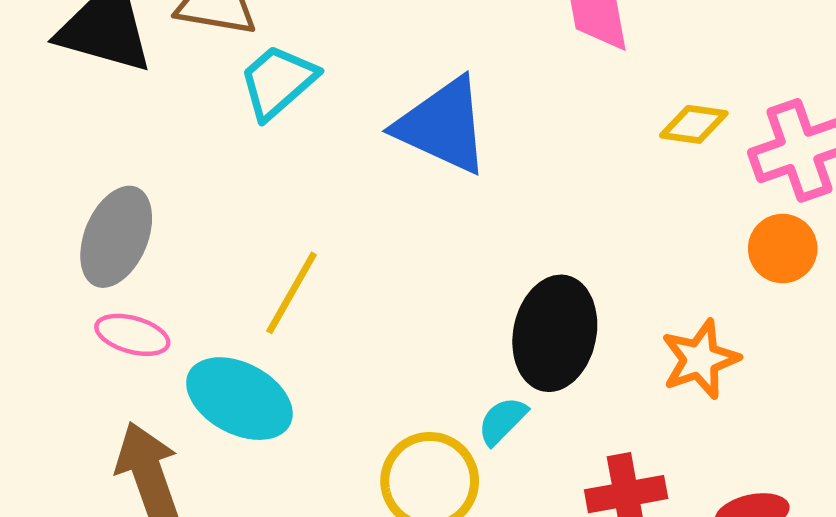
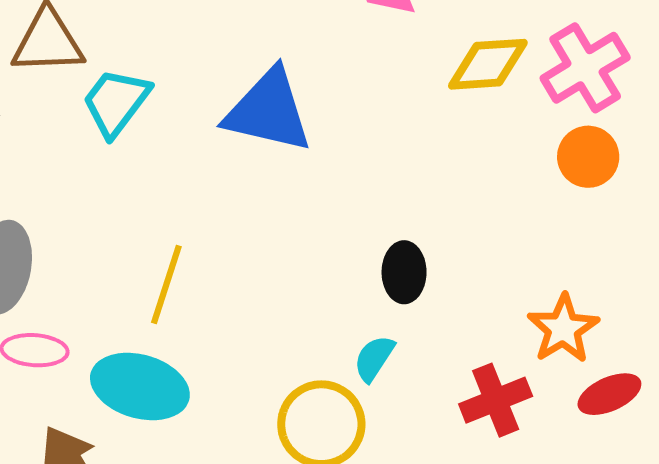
yellow diamond: (694, 124) -> (488, 64), size x1.4
black ellipse: (555, 333) -> (404, 272), size x0.6
orange star: (700, 359) -> (563, 329), moved

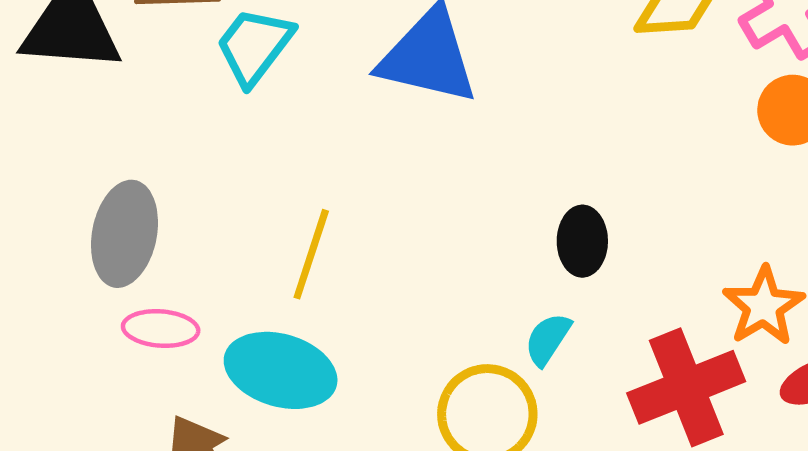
red cross: (496, 400) -> (686, 387), size x1.4

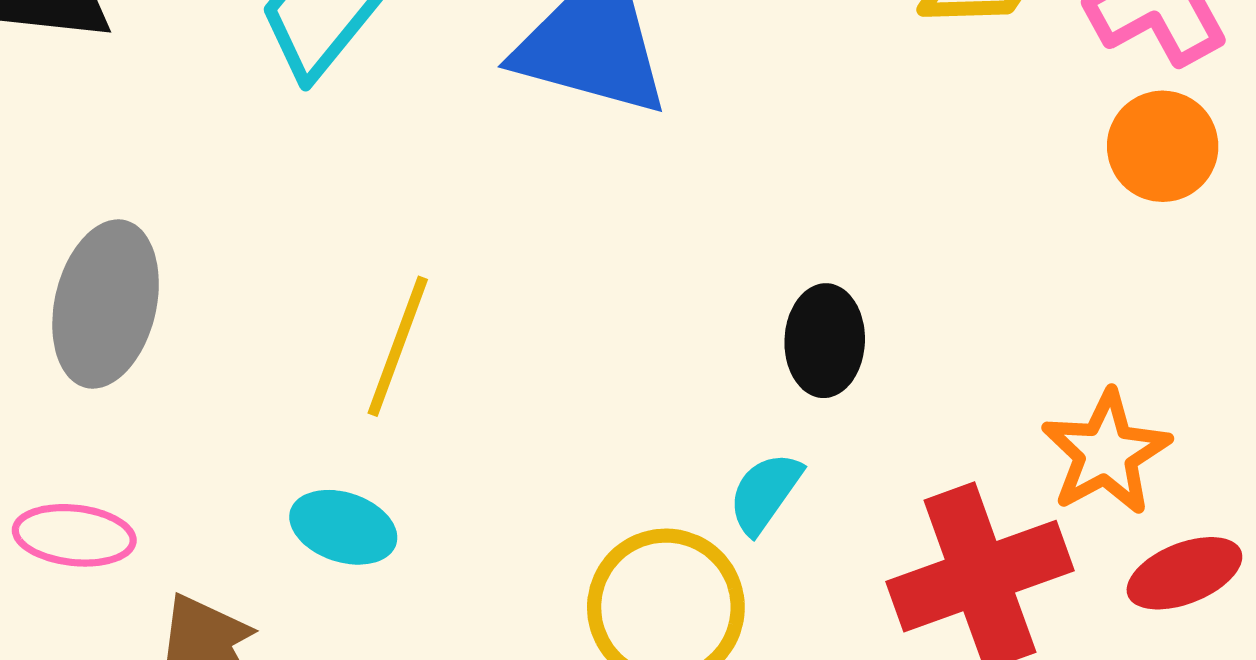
pink ellipse: (161, 329) -> (74, 535), moved
cyan ellipse: (281, 370) -> (343, 527), size x0.6

